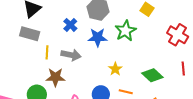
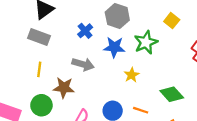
yellow line: (47, 52) -> (39, 69), moved
yellow star: (115, 69) -> (132, 75), moved

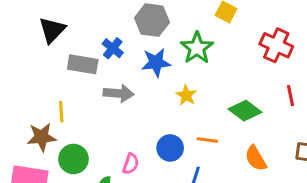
gray rectangle: (39, 37) -> (83, 64), moved
brown star: (64, 88) -> (42, 137), moved

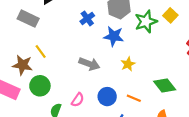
green star: (197, 48) -> (146, 22), moved
gray rectangle: (83, 64) -> (28, 19), moved
gray arrow: (119, 93) -> (89, 64), moved
yellow line: (61, 112) -> (41, 51), turned -48

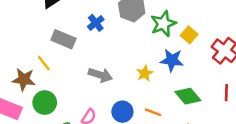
yellow square: (170, 15) -> (189, 35), moved
gray rectangle: (28, 19) -> (63, 39), moved
blue star: (114, 36) -> (172, 60), moved

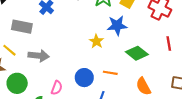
gray arrow: (100, 75) -> (39, 56), moved

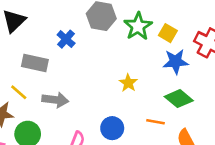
blue star: (117, 25) -> (176, 62), moved
orange line: (110, 73) -> (155, 122), moved

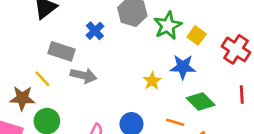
blue star: (176, 62) -> (183, 67), moved
gray arrow: (55, 100) -> (83, 76), moved

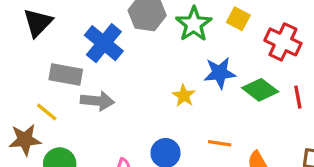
blue cross: (95, 31) -> (104, 43), size x1.6
yellow square: (197, 35) -> (238, 19), moved
green diamond: (201, 102) -> (260, 90), moved

